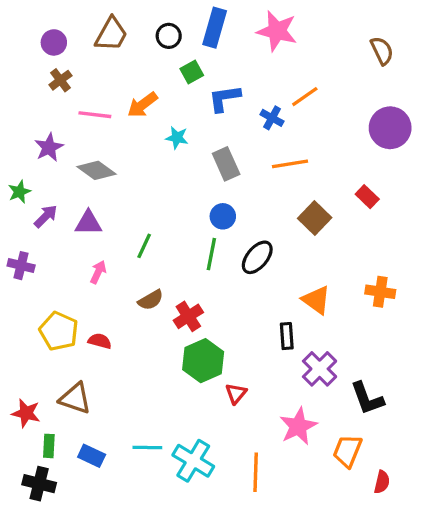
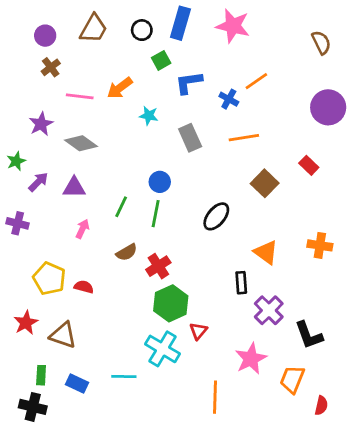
blue circle: (223, 216) -> (160, 182), moved
green line: (211, 254) -> (156, 214), moved
red star: (26, 413) -> (26, 323), moved, turned 30
cyan cross: (193, 461) -> (163, 349), moved

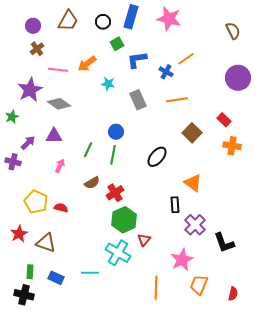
purple star: (41, 124) -> (30, 90), size x1.4
purple arrow: (38, 182) -> (28, 143), moved
orange cross: (320, 245) -> (232, 146), moved
orange trapezoid: (292, 379) -> (199, 285), moved

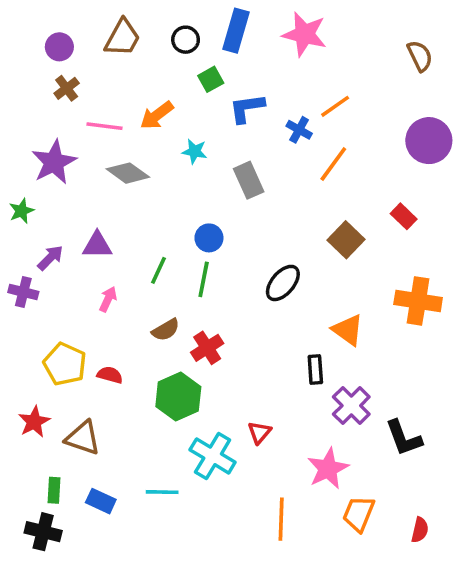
orange line: (177, 100) -> (333, 164), moved, turned -45
gray diamond: (59, 104) -> (128, 173), moved
orange cross: (232, 146) -> (418, 301), moved, size x1.4
green hexagon: (124, 220) -> (178, 397), moved

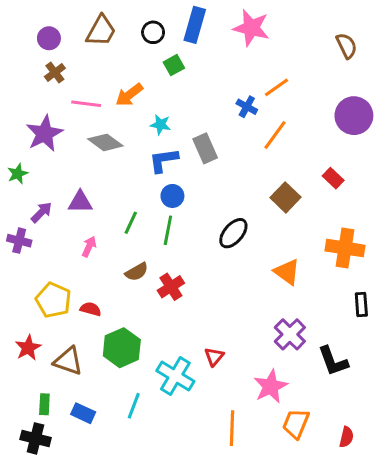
blue L-shape: (247, 108) -> (163, 160), moved
black rectangle: (315, 369) -> (361, 305), moved
green hexagon: (178, 397) -> (122, 348), moved
cyan line: (162, 492) -> (134, 406), turned -70

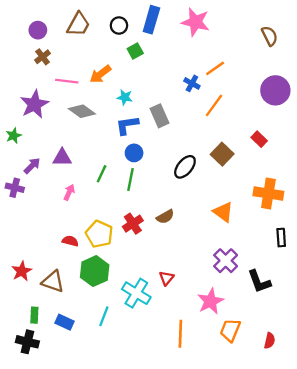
black ellipse: (233, 233) -> (185, 167), moved
brown semicircle: (137, 272) -> (165, 217), moved
yellow pentagon: (53, 300) -> (99, 234), moved

